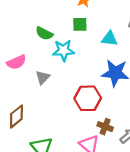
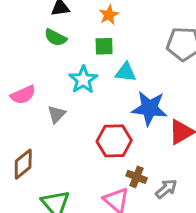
green semicircle: (44, 33) -> (55, 38), moved
cyan triangle: (110, 39) -> (126, 72), moved
cyan star: (64, 50) -> (83, 80), turned -30

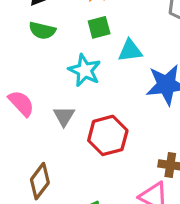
pink semicircle: (23, 95) -> (21, 103), turned -95
red hexagon: (114, 141) -> (108, 135), moved

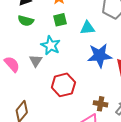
cyan triangle: (130, 51) -> (87, 28), moved
gray triangle: (64, 116) -> (36, 61), moved

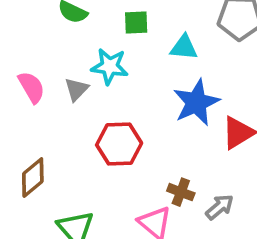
cyan star: (51, 45) -> (110, 66), turned -30
blue star: (100, 55) -> (196, 102), turned -30

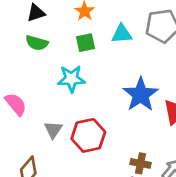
cyan triangle: (184, 47) -> (122, 34), moved
gray triangle: (77, 89) -> (53, 130), moved

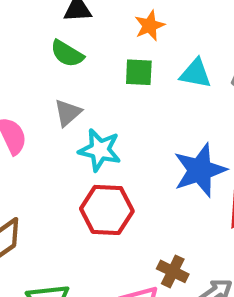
cyan star: (71, 79) -> (100, 150), moved
gray triangle: (53, 130) -> (68, 113), moved

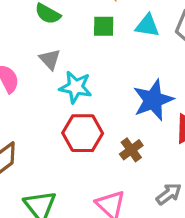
gray triangle: (68, 113) -> (50, 59), turned -30
brown cross: (173, 271) -> (131, 150), moved, turned 30

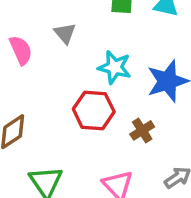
cyan star: (76, 87) -> (115, 67), moved

